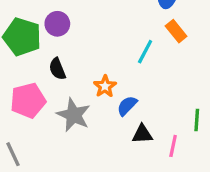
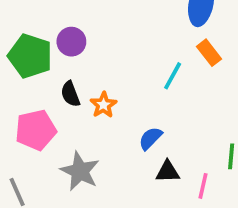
orange star: (105, 86) -> (103, 105), moved
gray star: (74, 115) -> (80, 171), moved

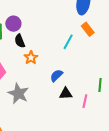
black semicircle: (70, 94) -> (20, 41), moved

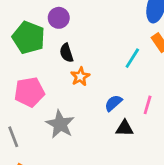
purple circle: (13, 24) -> (59, 18), moved
pink line: (85, 101) -> (148, 105), moved

